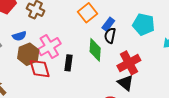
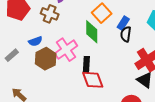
green diamond: (95, 50) -> (92, 32), moved
red diamond: (40, 69) -> (93, 80), moved

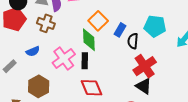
black semicircle: (126, 34) -> (133, 41), moved
brown hexagon: (46, 59) -> (39, 86), moved
black rectangle: (86, 65) -> (85, 61), moved

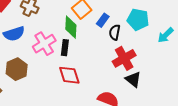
blue semicircle: (33, 51) -> (14, 34), size x1.5
black triangle: (144, 86) -> (133, 79), moved

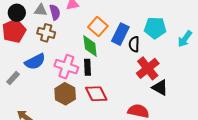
blue rectangle: (103, 20) -> (120, 34), size x1.5
pink cross: (44, 44) -> (66, 67), turned -30
brown hexagon: (17, 69) -> (65, 94), moved

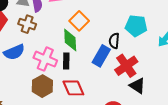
blue rectangle: (120, 34) -> (101, 56), moved

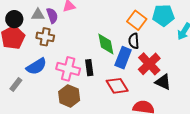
orange square: (79, 21) -> (137, 20), moved
cyan pentagon: (136, 26) -> (163, 15), moved
green diamond: (70, 40) -> (106, 44), moved
red diamond: (73, 88) -> (117, 86), moved

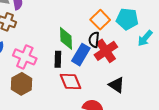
red cross: (149, 64) -> (106, 51), moved
black rectangle: (89, 68) -> (58, 59), moved

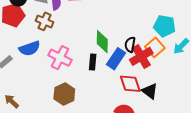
orange square: (100, 20) -> (155, 47), moved
red diamond: (71, 81) -> (130, 84), moved
brown hexagon: (22, 84) -> (64, 94), moved

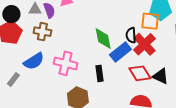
orange square: (155, 47) -> (150, 21), moved, turned -30
blue rectangle: (116, 59) -> (120, 52), turned 30
black rectangle: (93, 62) -> (99, 73), moved

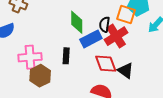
pink cross: (66, 63) -> (30, 57), moved, turned -30

